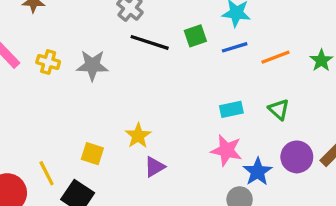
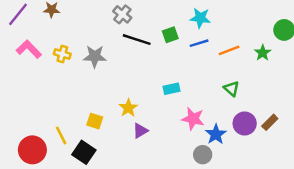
cyan rectangle: (231, 109) -> (171, 89), moved

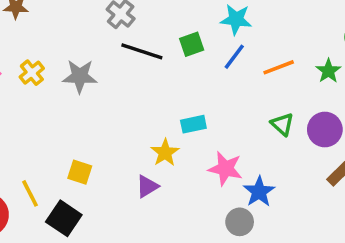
blue line: (199, 43) -> (234, 57), turned -36
yellow cross: (62, 54) -> (32, 73), turned 35
yellow star: (128, 108) -> (165, 153), moved
purple circle: (245, 123) -> (325, 130), moved

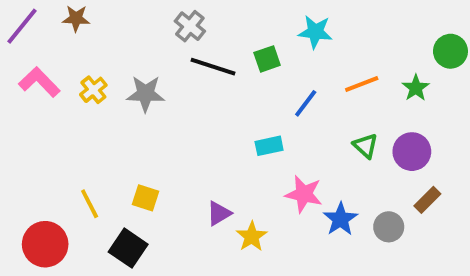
blue line: (234, 57) -> (306, 103), moved
yellow star: (165, 153) -> (252, 236), moved
yellow line: (30, 193) -> (90, 204), moved
gray circle: (240, 222) -> (389, 227), moved

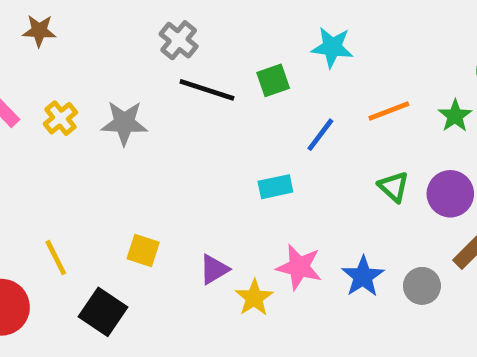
pink star: (304, 194) -> (299, 267), moved
yellow square: (145, 198) -> (143, 250), moved

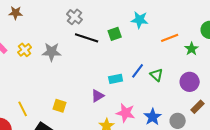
orange line: (389, 111) -> (170, 38), moved
blue line: (320, 135) -> (138, 71), moved
green triangle: (394, 187) -> (157, 75), moved
purple triangle: (214, 269) -> (98, 96), moved

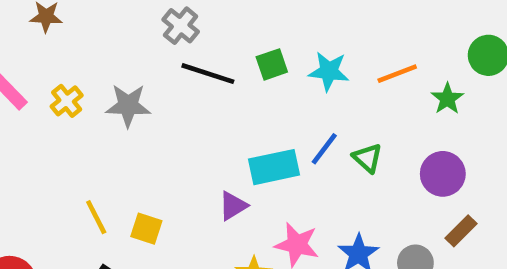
cyan star: (140, 20) -> (329, 71), moved
cyan rectangle: (116, 79) -> (274, 167), size x1.5
yellow line: (23, 109) -> (96, 217), moved

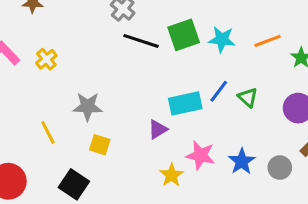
green square: (272, 64) -> (184, 35), size x1.5
gray star: (128, 105) -> (88, 107), moved
yellow line: (96, 217) -> (48, 132), moved

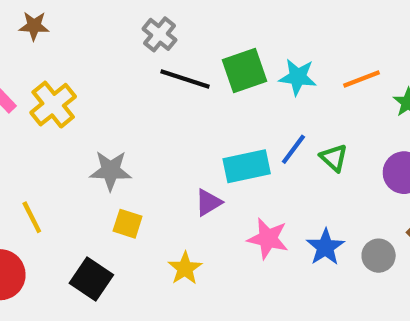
yellow cross: (46, 59) -> (53, 105), size x1.5
yellow line: (48, 132) -> (32, 217), moved
yellow star: (171, 175) -> (185, 268), moved

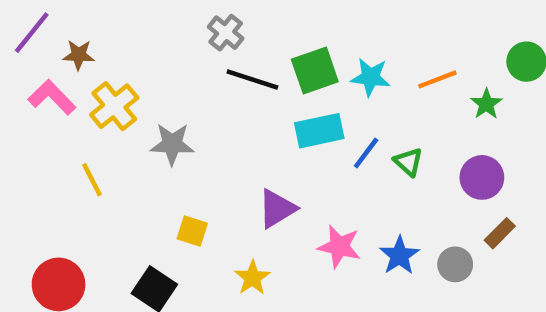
brown star: (34, 26) -> (79, 55), moved
cyan rectangle: (247, 166) -> (319, 131), moved
gray star: (111, 171) -> (172, 144), moved
purple triangle: (208, 202) -> (277, 209), size x1.4
yellow line: (32, 217) -> (92, 180), moved

